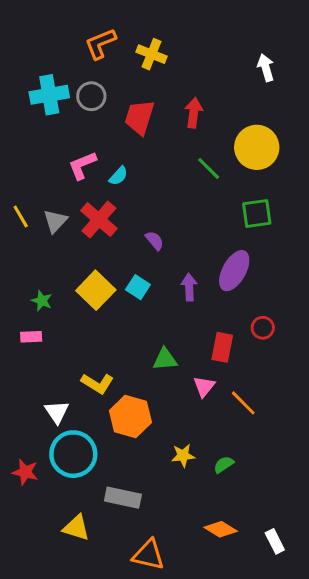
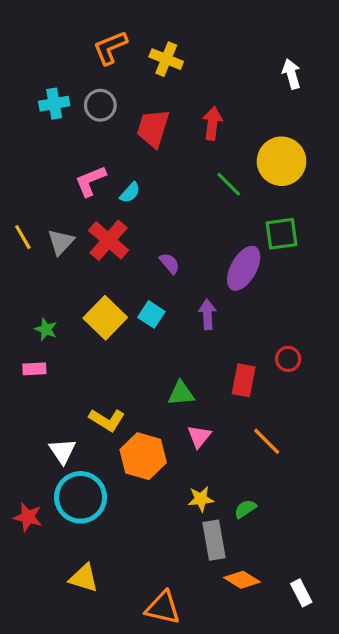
cyan cross: (49, 95) -> (54, 104), size x0.7
purple ellipse: (234, 271) -> (244, 268), moved
pink triangle: (204, 386) -> (199, 436), moved
gray rectangle: (123, 498) -> (214, 540), moved, turned 68

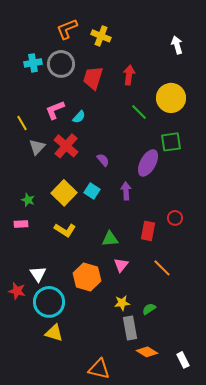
gray circle: (100, 105) -> (61, 64), size x1.4
yellow line: (23, 237) -> (22, 123), moved
yellow L-shape: (107, 420) -> (65, 230), moved
red star: (28, 517) -> (17, 291), moved
yellow triangle: (84, 578) -> (54, 333), moved

